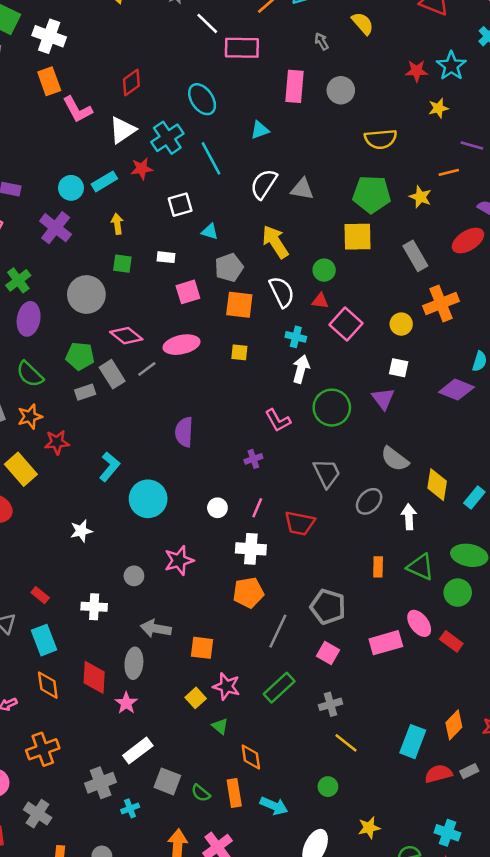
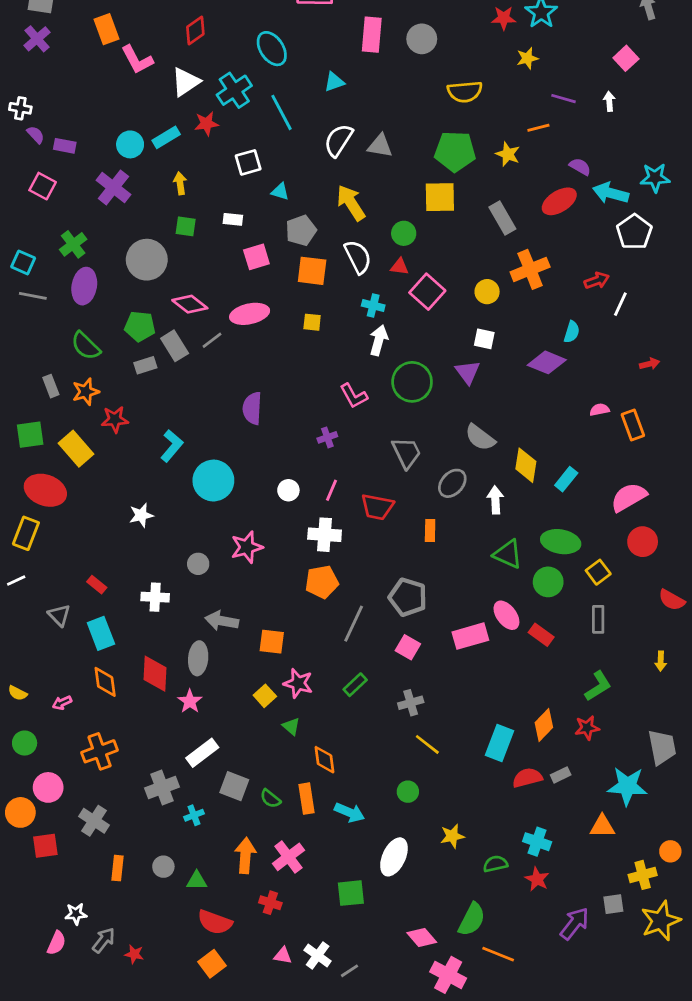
orange rectangle: (378, 567) -> (430, 531), moved
green rectangle: (279, 688) -> (355, 685), size x0.7

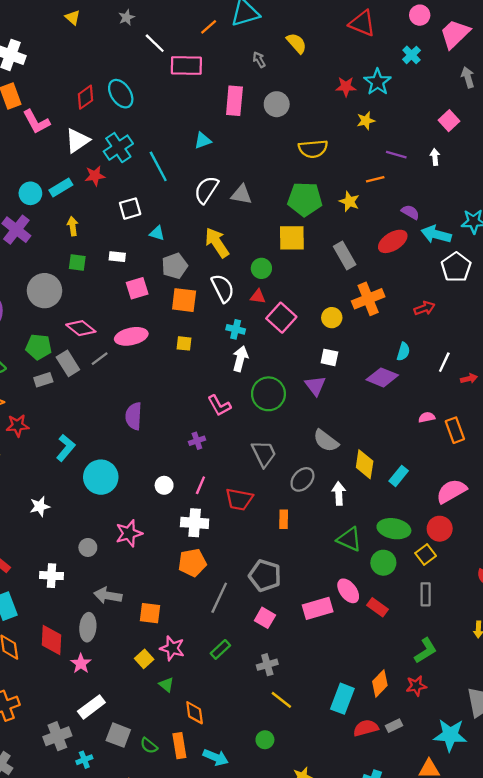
cyan ellipse: (272, 49) -> (121, 94), moved
white line: (620, 304) -> (444, 362), moved
red circle: (643, 542) -> (440, 529), moved

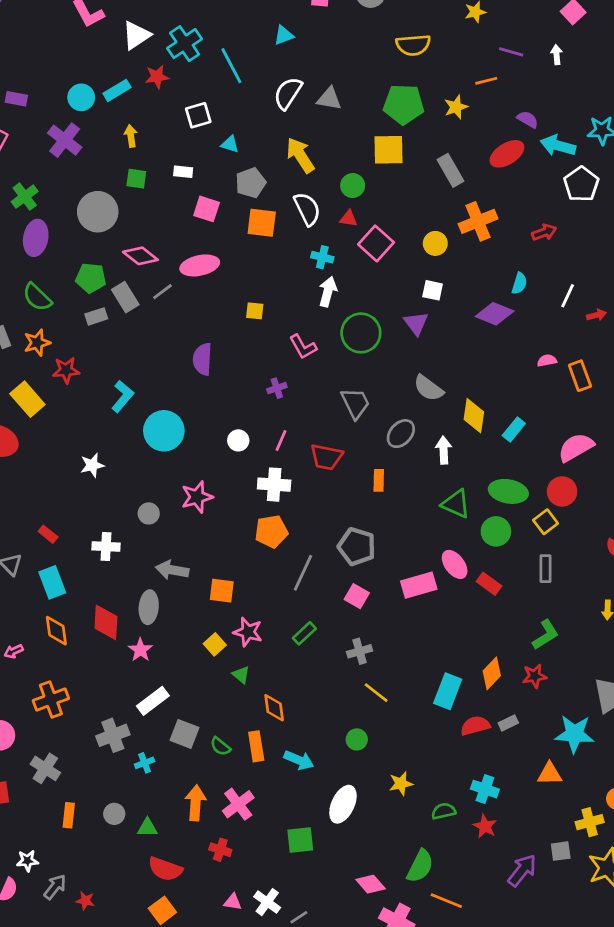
yellow star: (349, 202) -> (456, 107), turned 30
pink square: (137, 288) -> (207, 209), turned 35
yellow square: (184, 343) -> (255, 311), moved

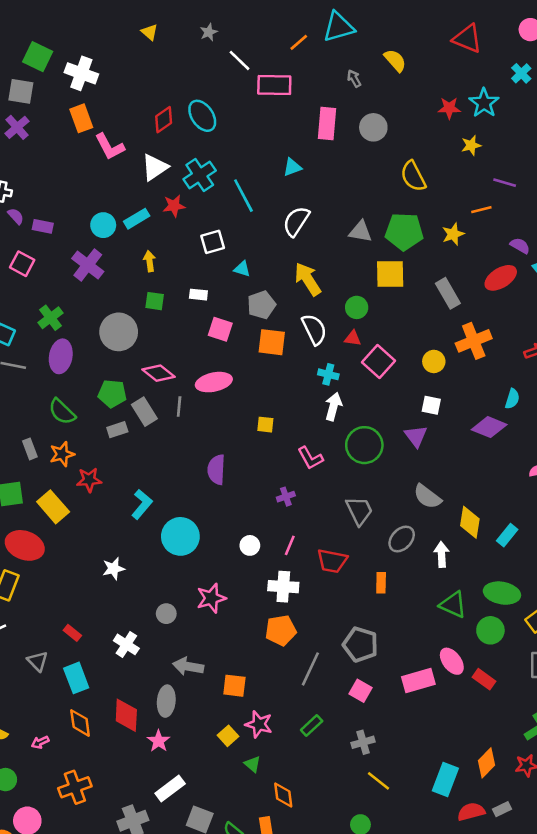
yellow semicircle: (413, 45) -> (413, 176), turned 68
gray triangle: (329, 99) -> (360, 232), moved
gray line: (162, 292) -> (179, 407), turned -48
white cross: (106, 547) -> (126, 644), turned 30

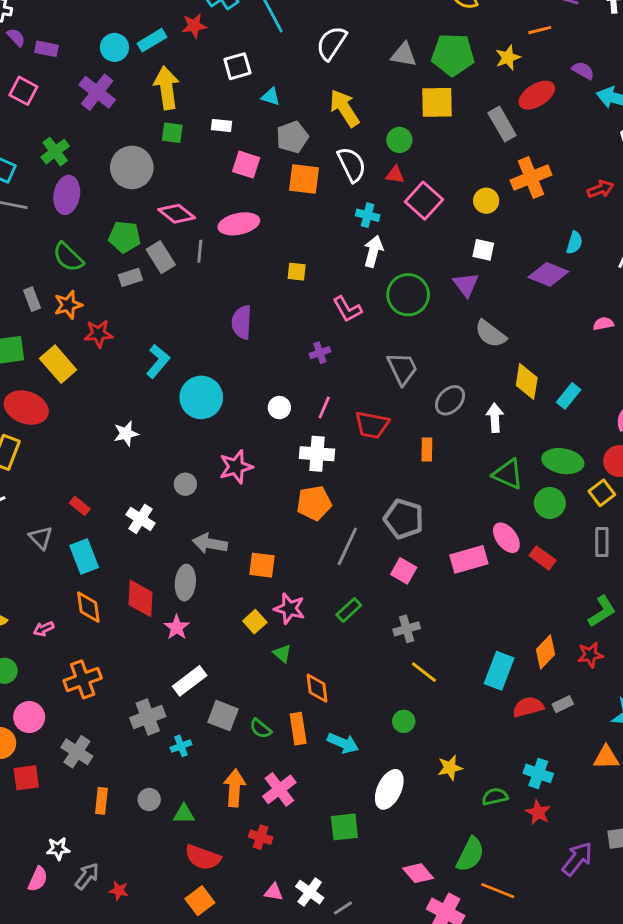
yellow arrow: (150, 261) -> (167, 88), size x1.8
red ellipse: (501, 278) -> (537, 95), moved
gray semicircle: (427, 497) -> (491, 334), moved

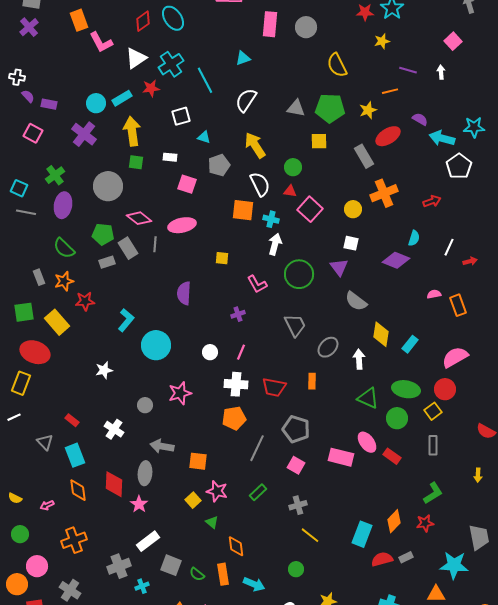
yellow square: (437, 102) -> (319, 141), size x0.7
orange square: (304, 179) -> (243, 210), moved
red trapezoid: (372, 425) -> (274, 387), moved
pink rectangle: (469, 559) -> (341, 457), turned 30

